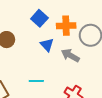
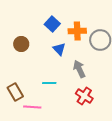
gray arrow: (70, 55) -> (79, 69), moved, turned 36

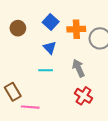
brown circle: (21, 44) -> (18, 28), moved
blue triangle: (59, 49) -> (50, 48), moved
cyan line: (49, 83) -> (46, 70), moved

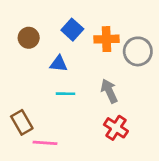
blue triangle: (50, 48) -> (59, 64), moved, turned -40

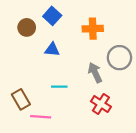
blue square: (72, 30) -> (52, 16), moved
gray circle: (138, 51) -> (119, 58), moved
cyan line: (65, 94) -> (59, 87), moved

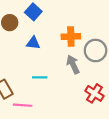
orange cross: (93, 29) -> (71, 37), moved
red cross: (101, 104) -> (94, 93), moved

